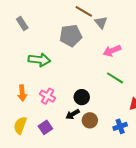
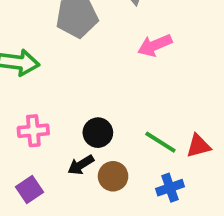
green line: (115, 78) -> (160, 142), moved
pink cross: (47, 96) -> (33, 131), turned -35

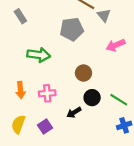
black circle: (98, 133) -> (92, 98), moved
brown circle: (113, 176) -> (83, 73), moved

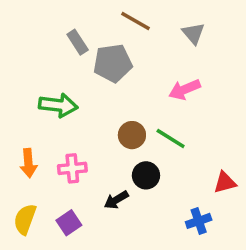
gray triangle: (104, 15) -> (193, 33), moved
gray rectangle: (20, 16) -> (78, 42), moved
green line: (119, 100) -> (171, 139), moved

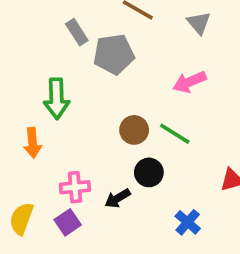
green arrow: (58, 105) -> (57, 99), turned 81
orange arrow: (28, 163) -> (33, 143), moved
pink cross: (72, 168) -> (75, 187), moved
blue cross: (199, 221) -> (188, 222), moved, turned -30

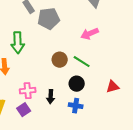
black circle: (149, 172) -> (77, 84), moved
black arrow: (117, 198) -> (51, 97), turned -56
blue cross: (188, 222) -> (76, 106), moved, turned -32

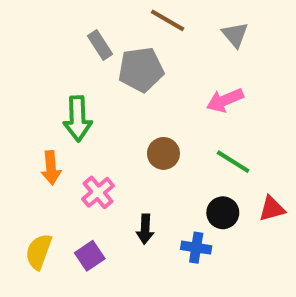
green line: (82, 62) -> (233, 162), moved
black circle: (77, 84) -> (223, 213), moved
pink cross: (28, 91) -> (98, 192), moved, turned -35

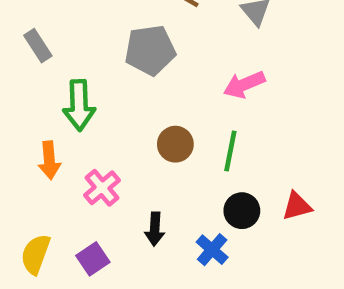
gray rectangle: (100, 45) -> (38, 46), moved
green line: (233, 162) -> (230, 151), moved, turned 69
blue cross: (196, 248) -> (212, 250), turned 32

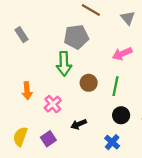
green arrow: (79, 105) -> (64, 64), moved
black arrow: (155, 229) -> (79, 124), turned 64
blue cross: (212, 250) -> (112, 142), moved

